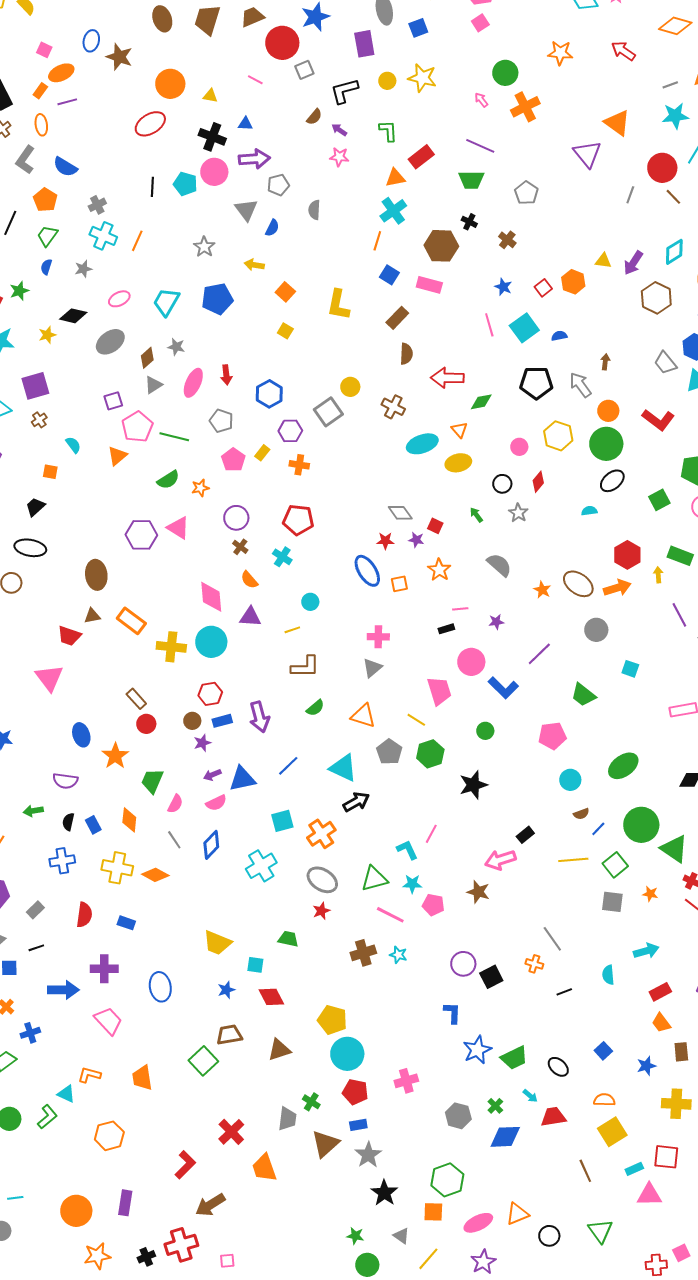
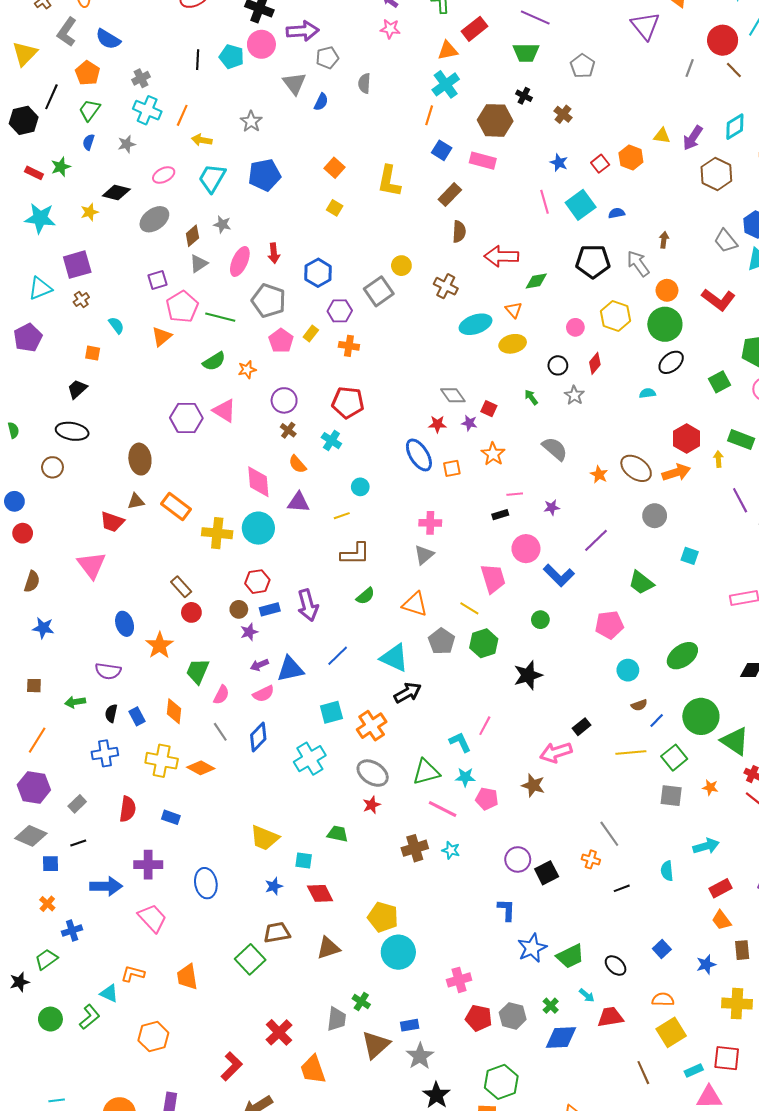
yellow arrow: (254, 265) -> (202, 140), moved
gray pentagon: (221, 421) -> (269, 301), size x1.4
red pentagon: (355, 1092) -> (479, 1018), moved

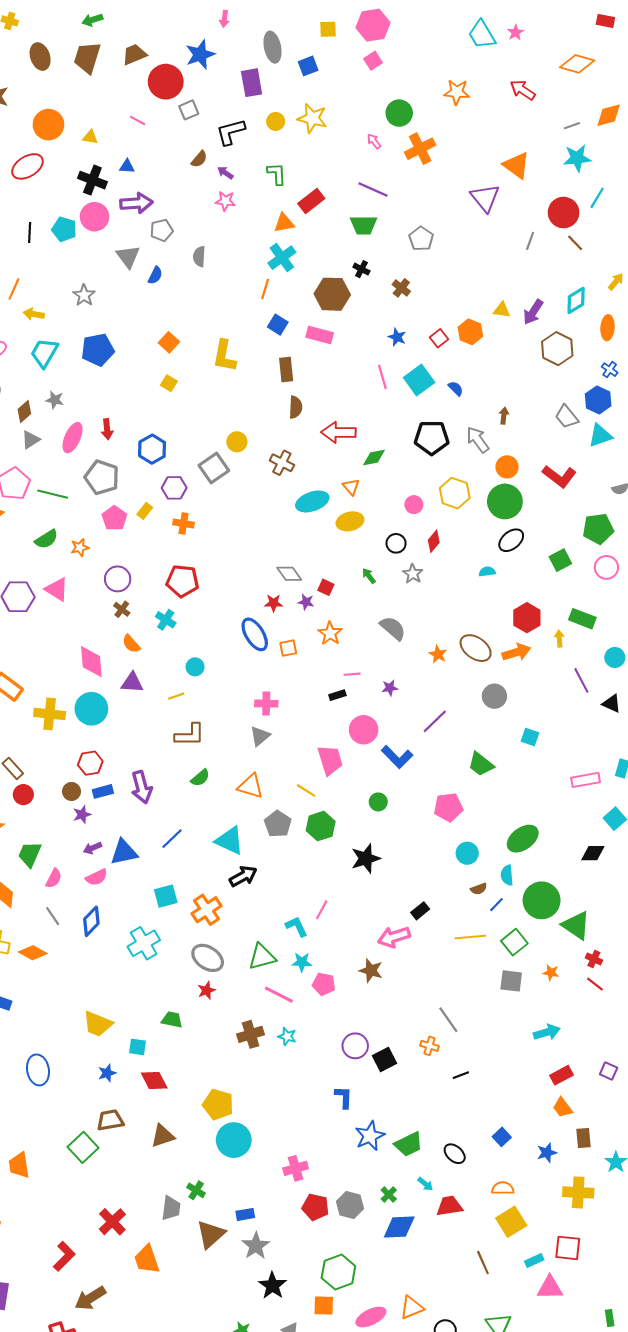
brown rectangle: (450, 195) -> (286, 370), turned -50
blue semicircle: (617, 213) -> (456, 388), turned 56
cyan semicircle: (667, 871) -> (507, 875), moved

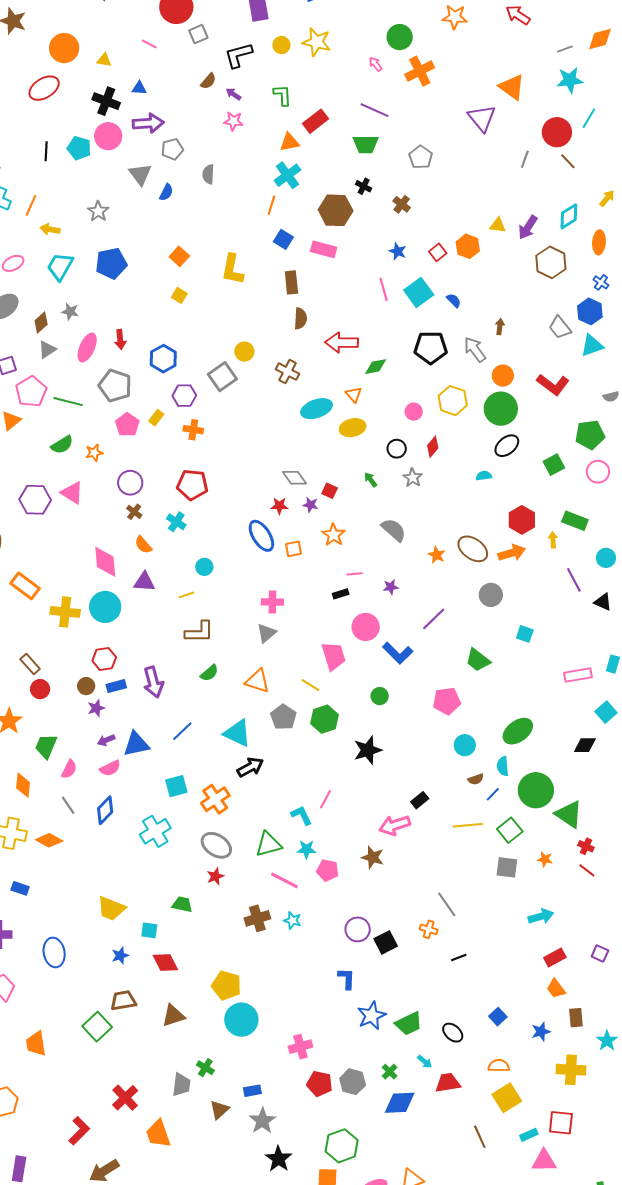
brown triangle: (211, 1234) -> (219, 1110), size x0.7

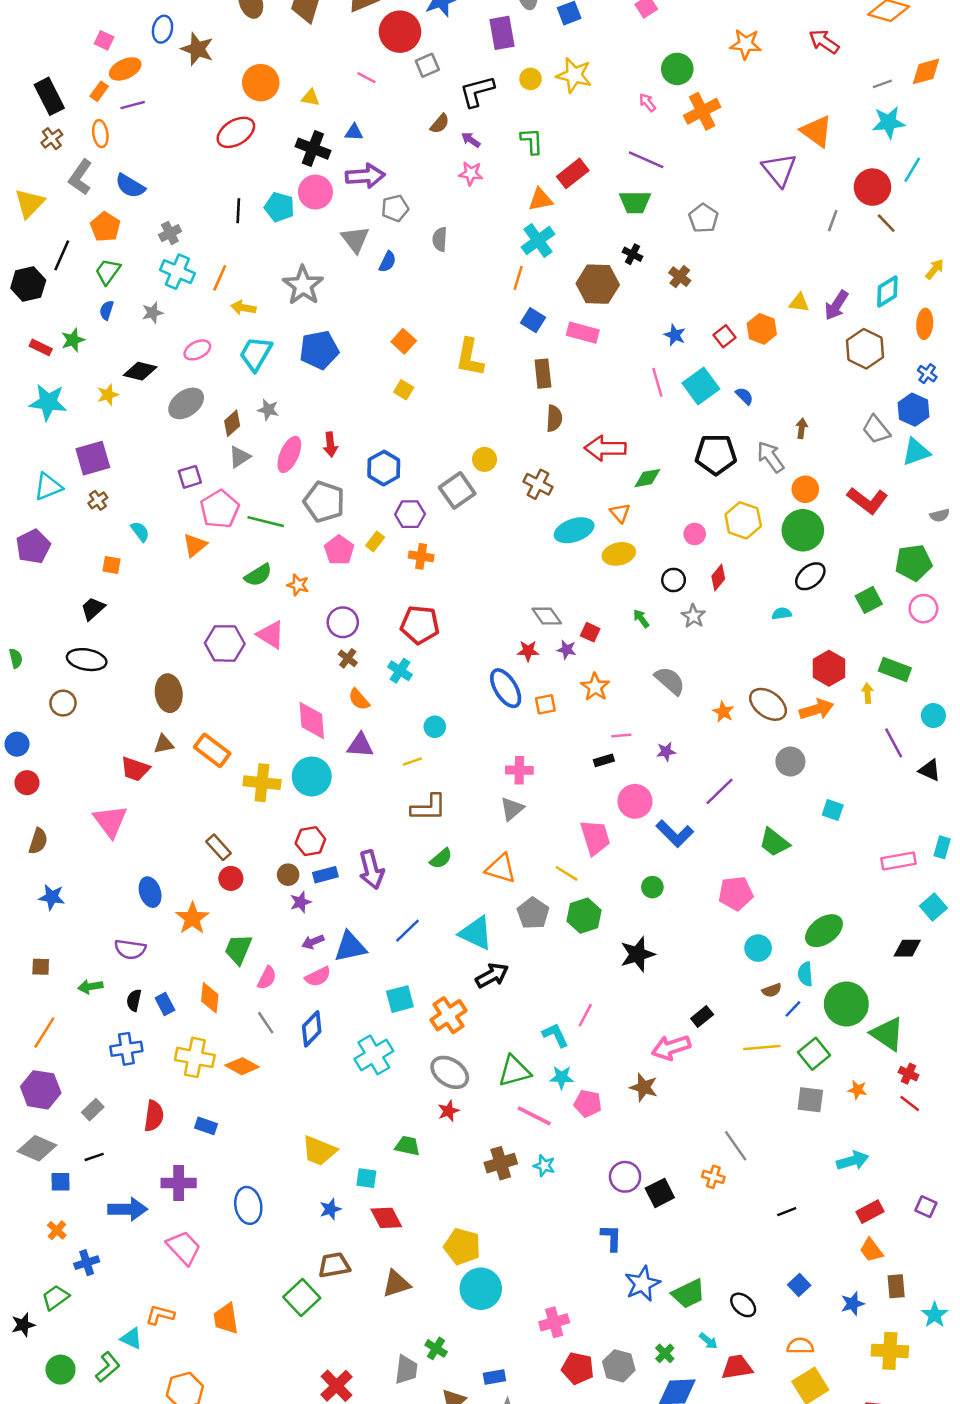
gray star: (98, 211) -> (303, 285), size x1.5
orange star: (94, 453) -> (298, 585), turned 30
black line: (459, 957) -> (787, 1212), moved

